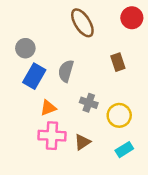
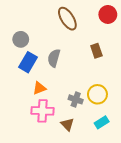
gray cross: (89, 103) -> (76, 99), moved
brown triangle: (82, 142) -> (67, 124), moved, turned -40

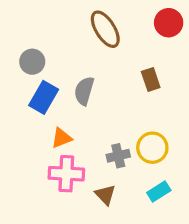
gray cross: (76, 99) -> (118, 156), turned -32

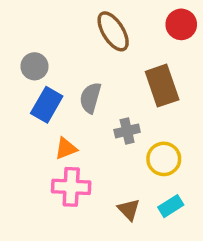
brown rectangle: (151, 80) -> (162, 86), size x1.6
gray cross: (118, 156) -> (127, 131), moved
brown triangle: (105, 195) -> (129, 210), moved

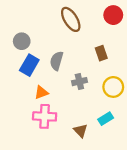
brown rectangle: (162, 86) -> (101, 53), size x0.6
yellow circle: (164, 159) -> (113, 87), moved
cyan rectangle: (171, 206) -> (106, 119), moved

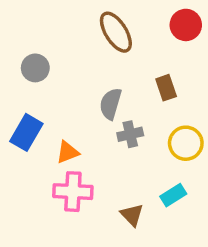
gray semicircle: (57, 61) -> (111, 104), moved
blue rectangle: (29, 65) -> (26, 132), moved

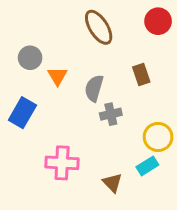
yellow circle: (186, 143) -> (158, 137), moved
orange triangle: (68, 152) -> (57, 76), moved, turned -40

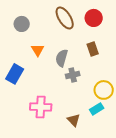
red circle: (158, 21) -> (94, 18), moved
gray circle: (30, 58) -> (22, 24), moved

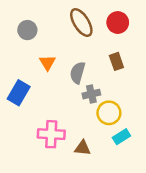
yellow circle: (104, 90) -> (109, 113), moved
brown triangle: (74, 120) -> (83, 148), moved, turned -40

